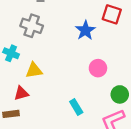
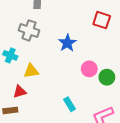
blue star: (85, 30) -> (67, 43), moved
green circle: (120, 94) -> (107, 77), moved

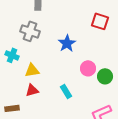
red triangle: (20, 92) -> (32, 90), moved
cyan rectangle: (69, 104) -> (66, 91), moved

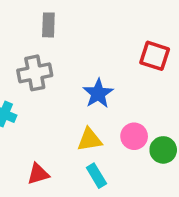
gray cross: (30, 31) -> (35, 73), turned -30
yellow triangle: (32, 70) -> (90, 140), moved

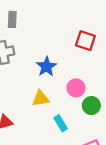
pink circle: (134, 136) -> (76, 88), moved
cyan rectangle: (96, 176) -> (61, 123), moved

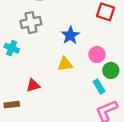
cyan rectangle: (61, 123) -> (99, 86), moved

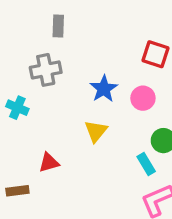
pink circle: (97, 54) -> (143, 98), moved
yellow triangle: (65, 64) -> (96, 131), turned -42

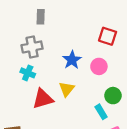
cyan cross: (17, 108) -> (28, 73), moved
red triangle: (49, 163) -> (43, 99), moved, size x1.5

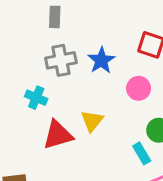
gray cross: (32, 47) -> (61, 60), moved
blue star: (72, 60) -> (101, 60), moved

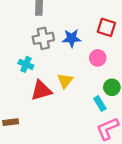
blue star: (101, 60) -> (72, 38), turned 30

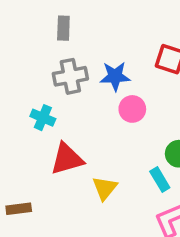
pink circle: (98, 58) -> (132, 109), moved
yellow triangle: (65, 81) -> (105, 188), moved

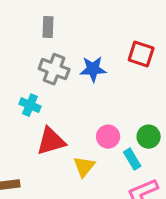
gray cross: (70, 76) -> (54, 69), turned 32
pink circle: (132, 109) -> (108, 137), moved

